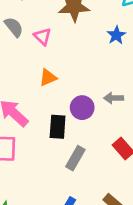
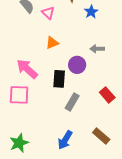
blue star: (116, 35) -> (91, 12), moved
gray arrow: (114, 98) -> (97, 49), moved

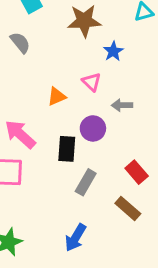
pink triangle: (48, 13) -> (91, 82), moved
brown rectangle: (101, 136) -> (128, 208), moved

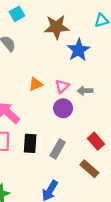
blue star: (113, 51) -> (78, 50), size x1.5
pink triangle: (91, 82) -> (62, 86), moved, turned 32
black rectangle: (67, 149) -> (30, 143), moved

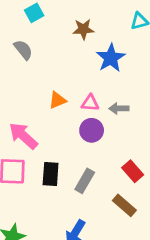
brown star: (56, 27) -> (83, 29), size x0.7
pink triangle: (62, 86) -> (90, 103), turned 48

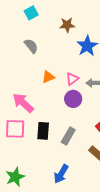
gray semicircle: (23, 50) -> (31, 46), moved
pink triangle: (90, 103) -> (72, 79), turned -40

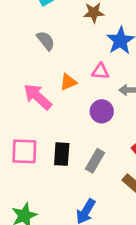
pink triangle: (72, 79) -> (100, 71), moved, turned 40
pink arrow: (23, 103) -> (38, 97), moved

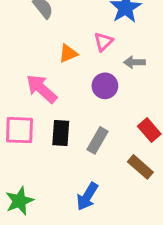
pink triangle: (100, 71) -> (103, 42), turned -48
pink arrow: (38, 97) -> (42, 89), moved

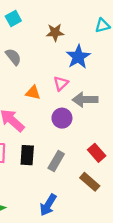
orange triangle: (68, 53) -> (33, 93), turned 35
gray arrow: (134, 62) -> (85, 100), size x1.5

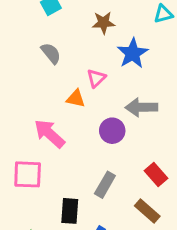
pink triangle: (61, 83) -> (96, 78), moved
black rectangle: (27, 155) -> (70, 211), moved

